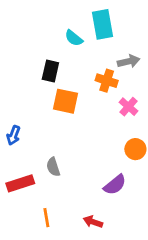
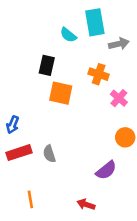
gray arrow: (129, 61) -> (119, 44), moved
red rectangle: (20, 183) -> (19, 153), moved
orange line: (46, 218) -> (30, 199), moved

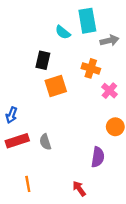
orange square: (61, 93) -> (56, 86), turned -30
purple semicircle: (106, 170) -> (98, 157), turned -42
red arrow: (86, 204) -> (79, 189), turned 35

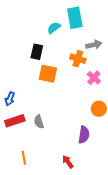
cyan semicircle: (63, 32) -> (54, 28), turned 104
gray arrow: (109, 40) -> (94, 45), moved
orange square: (56, 86) -> (48, 74), turned 30

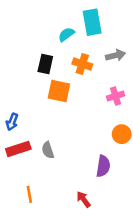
orange cross: (78, 59) -> (82, 64), moved
pink cross: (94, 78) -> (116, 96), turned 32

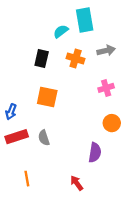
orange square: (59, 91) -> (47, 97), moved

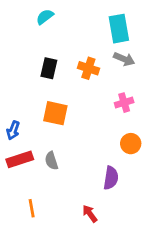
cyan rectangle: (85, 20) -> (119, 29), moved
cyan semicircle: (61, 31) -> (45, 17), moved
gray arrow: (106, 51) -> (124, 59), turned 36

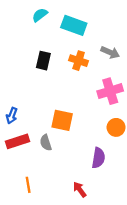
cyan rectangle: (119, 29) -> (74, 25), moved, turned -60
pink cross: (124, 103) -> (110, 91), size x1.5
orange square: (55, 113) -> (62, 120), moved

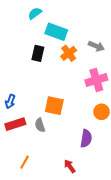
cyan rectangle: (74, 25) -> (56, 32), moved
orange cross: (79, 61) -> (69, 53), turned 35
orange line: (28, 185) -> (25, 162), turned 40

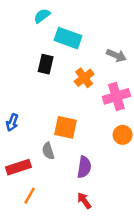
orange cross: (69, 53) -> (84, 78), moved
red rectangle: (15, 124) -> (18, 167), moved
purple semicircle: (86, 138) -> (84, 167), moved

